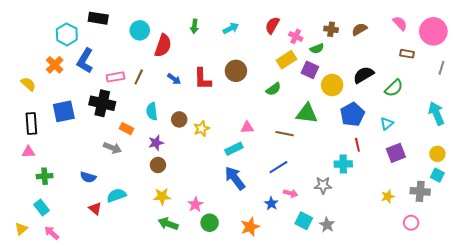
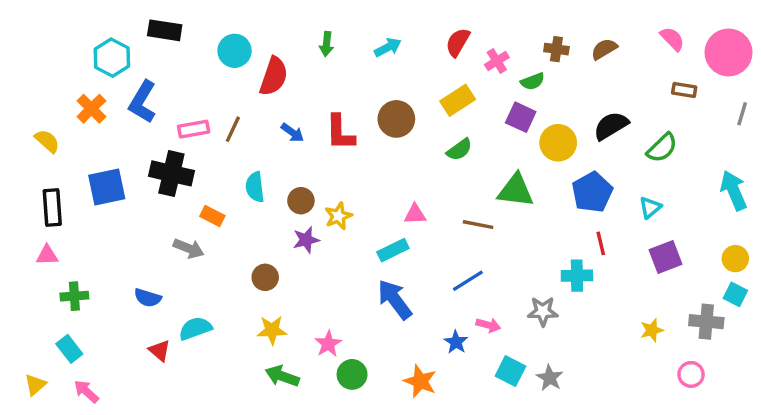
pink cross: (296, 36) -> (497, 61), turned 32
yellow rectangle: (287, 60) -> (458, 100), moved
purple star: (156, 143) -> (306, 240), moved
orange star: (250, 227) -> (420, 381), turned -30

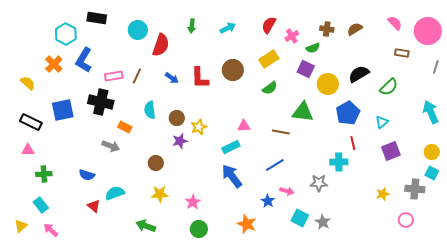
black rectangle: (52, 208) -> (31, 122), turned -60
green circle: (352, 374) -> (199, 229), moved
green arrow: (282, 376) -> (146, 226), moved

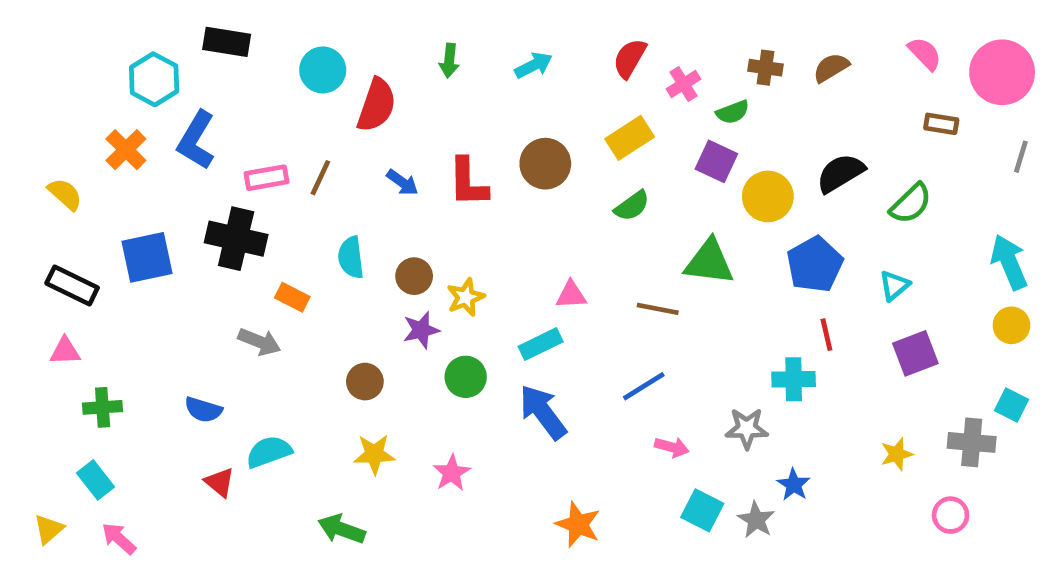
yellow circle: (432, 152) -> (1011, 325), moved
blue star: (268, 201) -> (794, 485), moved
green circle: (199, 229) -> (466, 377), moved

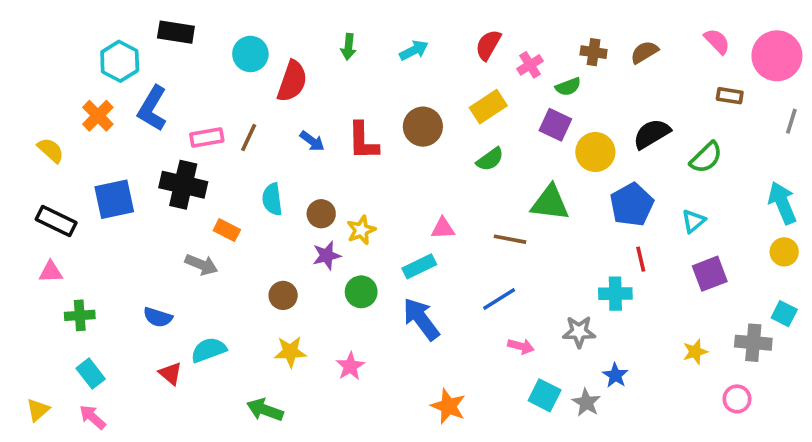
cyan rectangle: (95, 480) -> (91, 374), moved

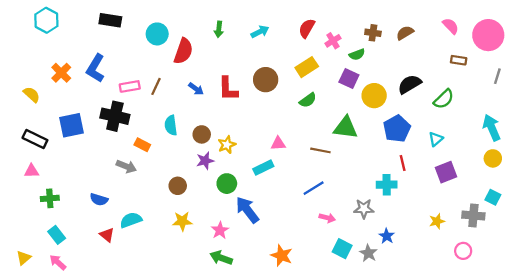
cyan hexagon: (120, 61) -> (46, 20), moved
blue arrow: (421, 319) -> (247, 210), moved
green arrow: (265, 410) -> (221, 258), moved

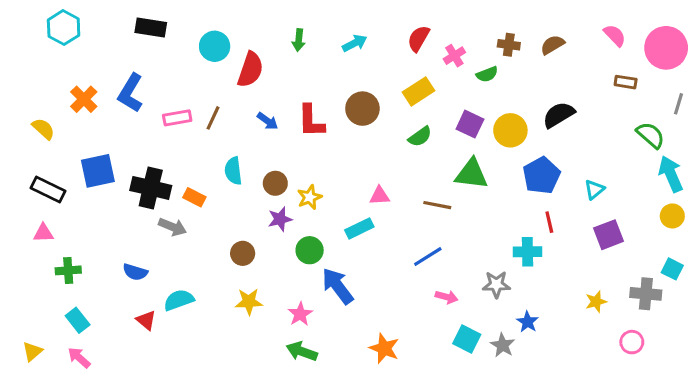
purple square: (349, 78) -> (470, 124), moved
green semicircle: (444, 99) -> (651, 135), moved, turned -95
black cross: (115, 116) -> (151, 188), moved

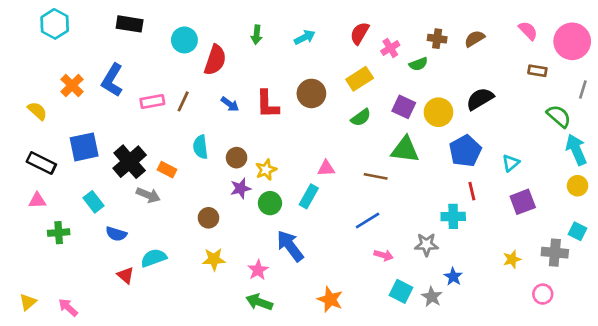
black cross: (151, 188) -> (130, 162), turned 36
cyan rectangle: (359, 228) -> (309, 196), turned -35
green circle: (310, 250) -> (270, 203), moved
cyan rectangle: (78, 320) -> (93, 202), moved

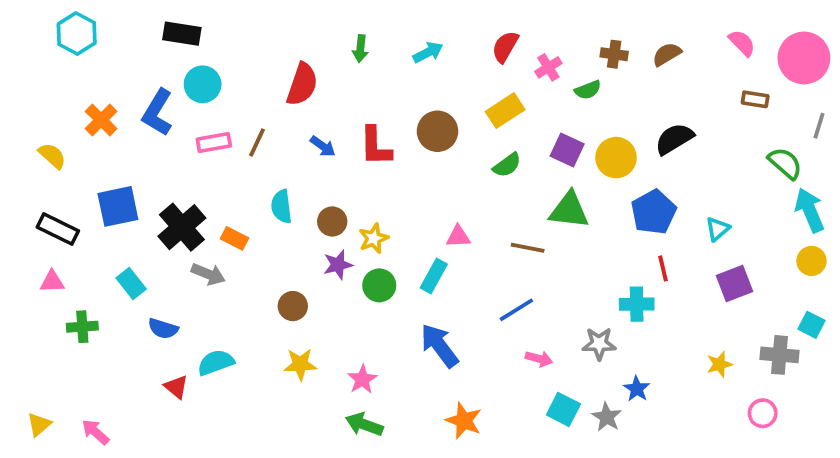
cyan circle: (184, 40) -> (203, 84), moved
blue arrow: (290, 246) -> (439, 346), moved

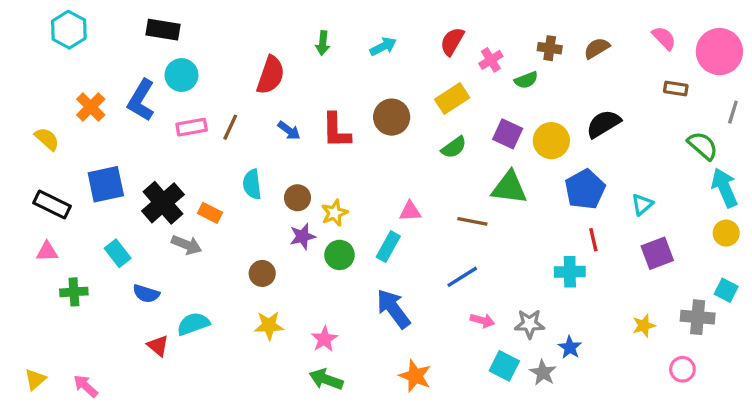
gray star: (599, 344) -> (529, 324), moved

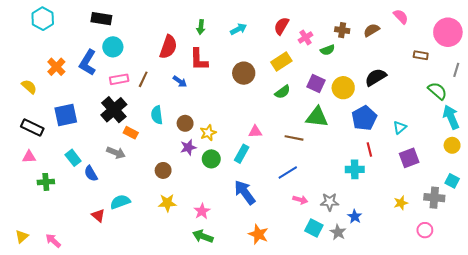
pink semicircle: (664, 38) -> (401, 17), moved
red L-shape: (336, 131) -> (199, 59), moved
black cross: (163, 203) -> (114, 110), moved
blue semicircle: (146, 294) -> (91, 174), moved, turned 42

